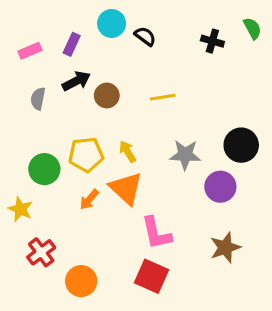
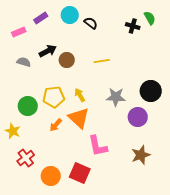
green semicircle: (252, 28) -> (150, 18), moved
purple rectangle: (72, 44) -> (41, 18), moved, turned 32
gray semicircle: (38, 99) -> (24, 62), turned 96
red square: (152, 276) -> (80, 173), moved

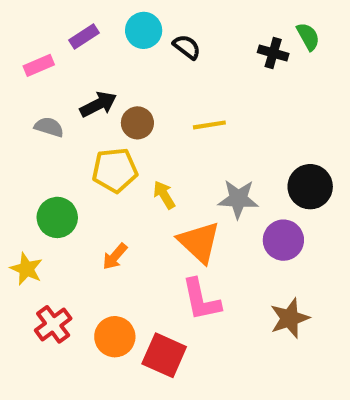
yellow pentagon: (54, 97) -> (115, 170), moved
orange triangle: (79, 118) -> (199, 242), moved
orange circle: (51, 176) -> (115, 337), moved

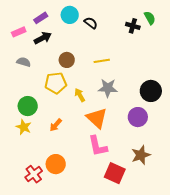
black arrow: (98, 104) -> (43, 38), moved
gray star: (238, 199) -> (108, 88), moved
yellow star: (26, 269) -> (24, 127), moved
red cross: (53, 324) -> (34, 174), moved
red square: (164, 355) -> (115, 173), moved

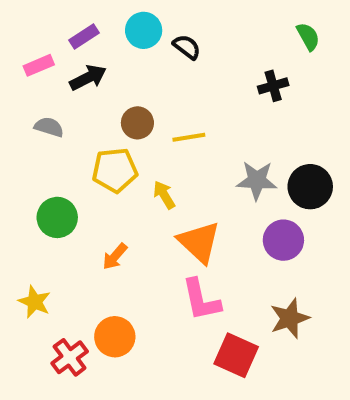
black cross: (133, 26) -> (273, 86), moved, turned -32
yellow line: (102, 61) -> (189, 137), moved
gray star: (108, 88) -> (257, 180), moved
yellow star: (24, 127) -> (35, 302), moved

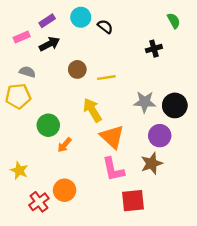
yellow pentagon: (115, 170) -> (18, 96), moved
yellow arrow: (164, 195) -> (92, 110), size x1.5
green circle: (57, 217) -> (48, 125), moved
brown star: (290, 318) -> (152, 163), moved
red square: (236, 355) -> (133, 201), turned -30

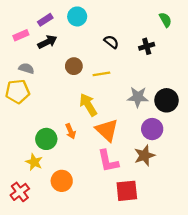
black semicircle: (105, 27) -> (111, 42), moved
green circle: (48, 125) -> (46, 139), moved
orange arrow: (65, 145) -> (71, 131), moved, turned -64
yellow star: (19, 170) -> (34, 162), moved
red cross: (39, 202) -> (20, 192), moved

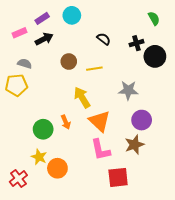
black circle: (167, 100) -> (155, 56), moved
yellow star: (34, 162) -> (39, 157), moved

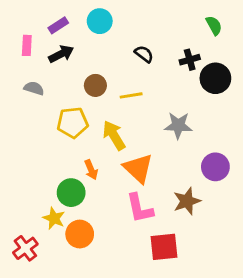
pink rectangle: (19, 33) -> (27, 45), turned -64
yellow pentagon: (16, 85) -> (73, 123), moved
purple circle: (142, 120) -> (215, 167), moved
green circle: (43, 129) -> (71, 193), moved

